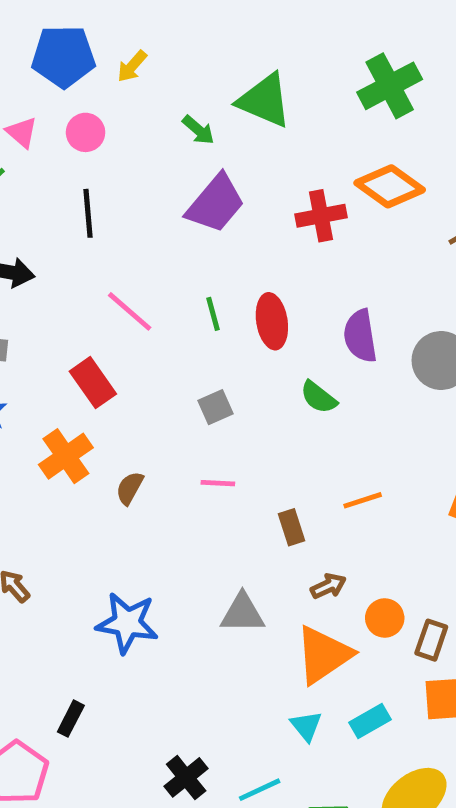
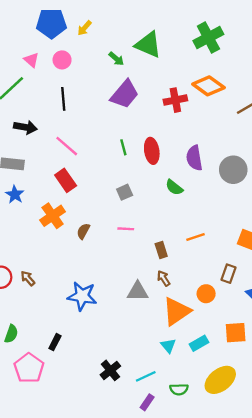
pink line: (130, 311) -> (67, 146), moved
brown arrow: (328, 586) -> (164, 278), moved, turned -98
brown rectangle: (431, 640) -> (229, 274), moved

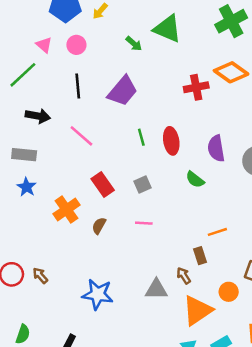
purple trapezoid: (125, 94) -> (123, 91), moved
red rectangle: (66, 180) -> (103, 185), moved
brown rectangle: (161, 250) -> (200, 256), moved

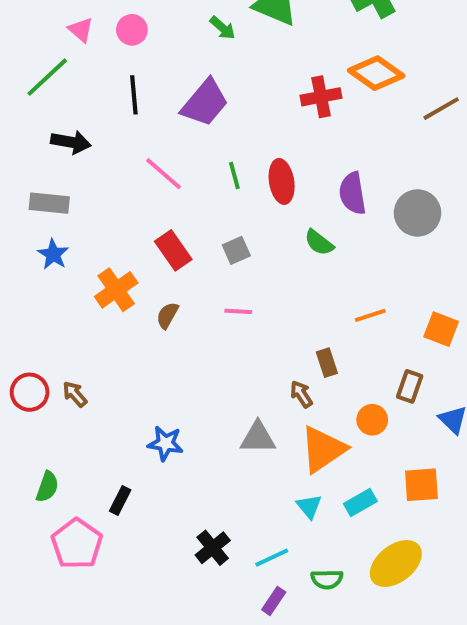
pink line: (81, 136) -> (163, 174), moved
orange line: (217, 232) -> (370, 315), moved
gray triangle: (156, 289) -> (258, 437), moved
blue star: (98, 294) -> (165, 443), moved, size x0.7

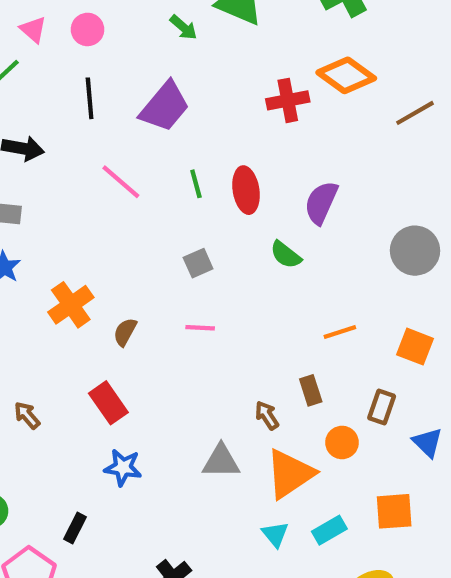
purple semicircle: (353, 193) -> (321, 203), turned 33
gray circle: (417, 213) -> (415, 251), moved
red rectangle: (173, 250) -> (108, 403), moved
brown rectangle: (327, 363) -> (311, 390), moved

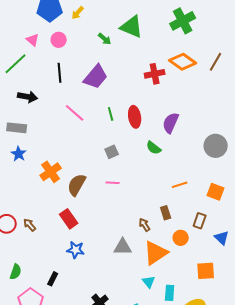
brown line: (415, 113) -> (216, 62), moved, turned -30
brown semicircle: (125, 332) -> (77, 185), size x1.6
cyan rectangle: (329, 530) -> (170, 293), moved, turned -56

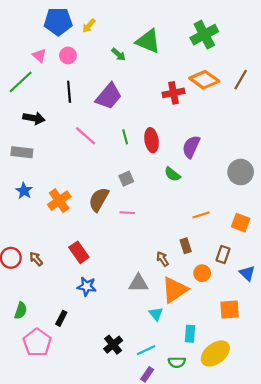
blue star: (19, 154) -> (24, 191), moved
brown semicircle: (77, 185) -> (99, 200), moved
cyan triangle: (149, 282) -> (156, 314), moved

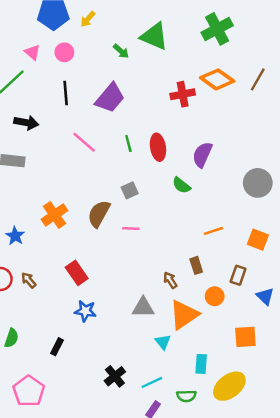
blue star: (24, 191) -> (15, 236), moved
pink pentagon: (37, 342) -> (29, 391), moved

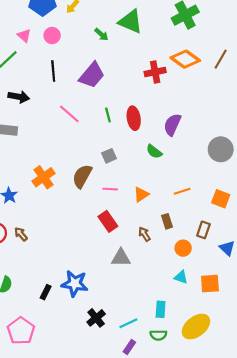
red rectangle: (77, 273) -> (108, 221), moved
blue star: (85, 311) -> (75, 284), moved, size x1.4
orange triangle: (184, 315) -> (141, 194), moved, size x0.6
cyan triangle: (163, 342) -> (181, 277), moved, turned -32
cyan rectangle: (201, 364) -> (161, 309), moved

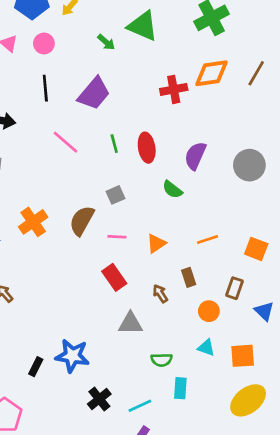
orange diamond: (185, 59) -> (212, 73), turned -44
gray circle: (221, 149) -> (249, 165), moved
yellow ellipse: (196, 327) -> (248, 400), moved
green semicircle: (158, 335) -> (162, 360), moved

